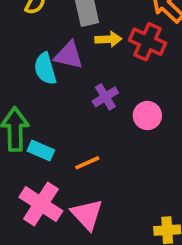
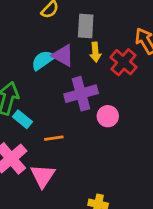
yellow arrow: (108, 39) -> (95, 52), turned 72
cyan semicircle: (45, 69) -> (43, 60), turned 55
purple cross: (105, 97) -> (81, 94), size x1.6

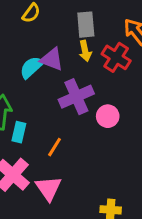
gray rectangle: (86, 26) -> (86, 25), moved
cyan rectangle: (22, 119) -> (19, 132), turned 72
orange line: (54, 138) -> (54, 147), turned -42

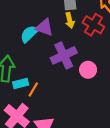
cyan rectangle: (19, 132) -> (21, 83), turned 64
orange line: (54, 147) -> (33, 89), moved

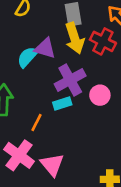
yellow arrow: (70, 20) -> (75, 38), size x1.6
cyan rectangle: (21, 83) -> (62, 104), moved

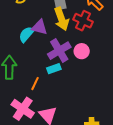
pink circle: (100, 95) -> (82, 51), moved

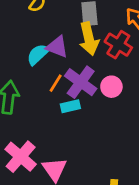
purple cross: (59, 51) -> (81, 82), turned -30
orange line: (35, 84) -> (56, 83), moved

